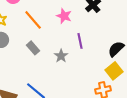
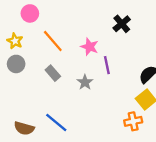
pink star: (64, 16) -> (90, 47), moved

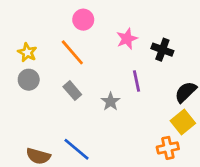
pink circle: (30, 13) -> (83, 20), moved
black cross: (122, 24) -> (162, 50), moved, turned -30
pink star: (90, 47) -> (127, 39), moved, turned 30

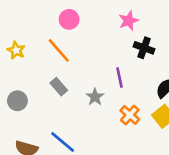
pink star: (127, 39) -> (129, 21), moved
gray circle: (29, 80) -> (17, 101), moved
orange cross: (168, 148) -> (130, 115), moved, turned -36

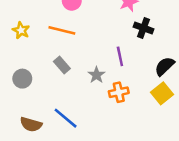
orange line: (59, 50) -> (62, 30), turned -35
orange cross: (130, 115) -> (119, 92), moved, turned 36

